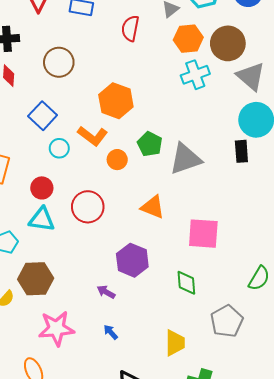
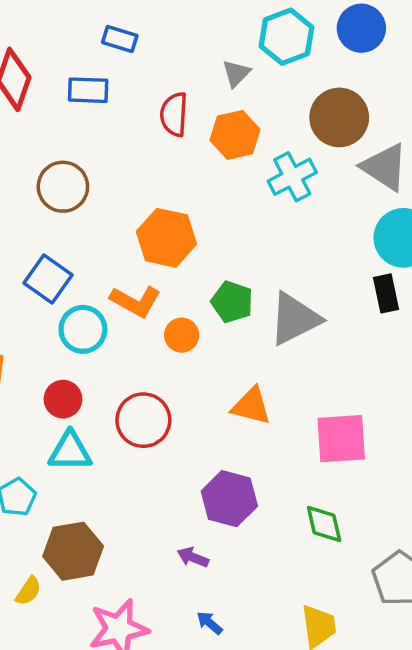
orange hexagon: (188, 39) -> (235, 135), moved
cyan circle: (59, 148) -> (83, 329), size x1.4

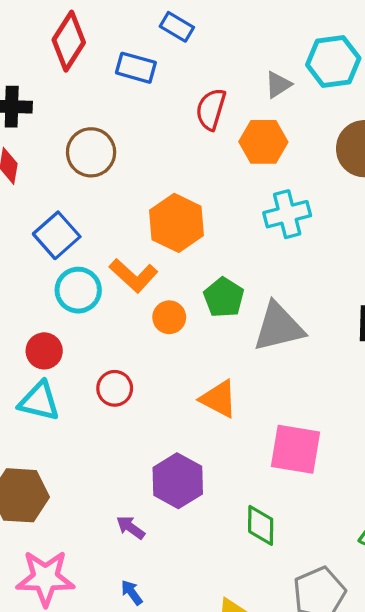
cyan cross: (292, 177) -> (287, 214), moved
red circle: (143, 420) -> (115, 388), size x0.7

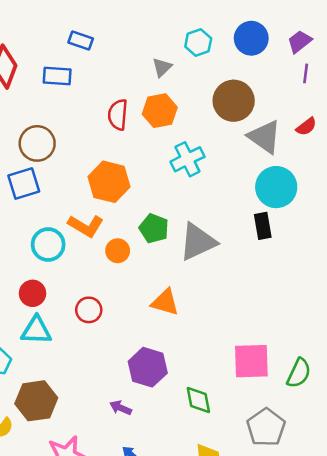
cyan hexagon: (333, 61) -> (198, 43), size x0.7
red semicircle: (211, 109) -> (118, 115), moved
blue square: (57, 235) -> (24, 184), moved, turned 36
pink square: (296, 449) -> (251, 361), moved
green diamond: (261, 525) -> (198, 400), moved

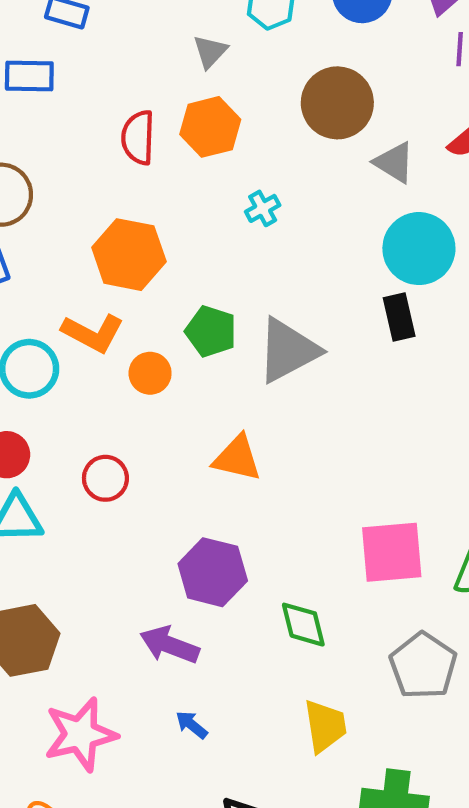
gray triangle: (265, 137) -> (394, 162), size x0.7
cyan cross: (187, 159) -> (263, 208), size x0.6
purple arrow: (121, 408) -> (170, 645), size x1.5

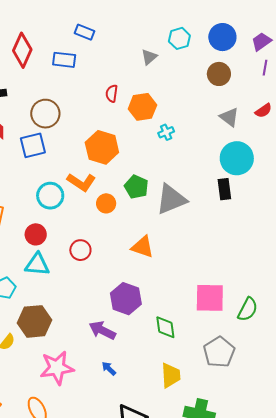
brown circle: (337, 103) -> (219, 74), moved, size x0.7
orange hexagon: (210, 127) -> (142, 107), moved
red semicircle: (138, 138) -> (112, 93), size x0.7

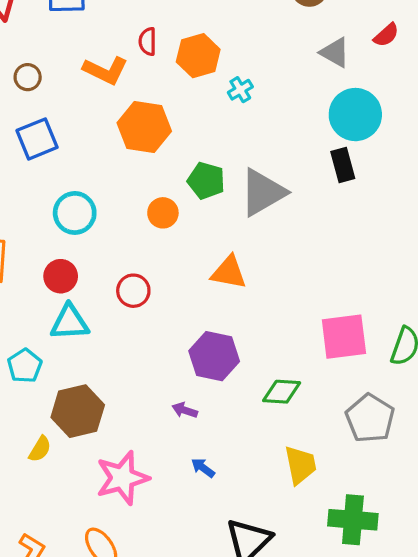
brown circle: (45, 114) -> (28, 77), moved, size x0.6
orange L-shape: (81, 182) -> (106, 70), moved
green diamond: (165, 327) -> (282, 392), turned -70
purple arrow: (102, 330) -> (185, 410), size x0.6

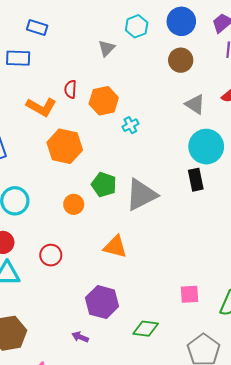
pink square: (344, 337) -> (190, 294), size x0.6

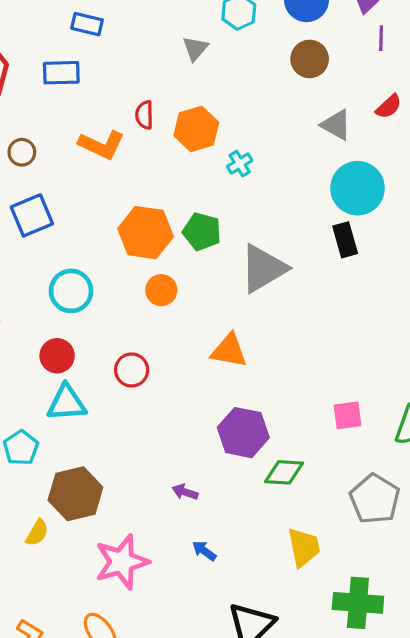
orange hexagon: (65, 146) -> (146, 233), moved
green pentagon: (104, 185) -> (202, 232), moved
purple hexagon: (102, 302) -> (243, 433), moved

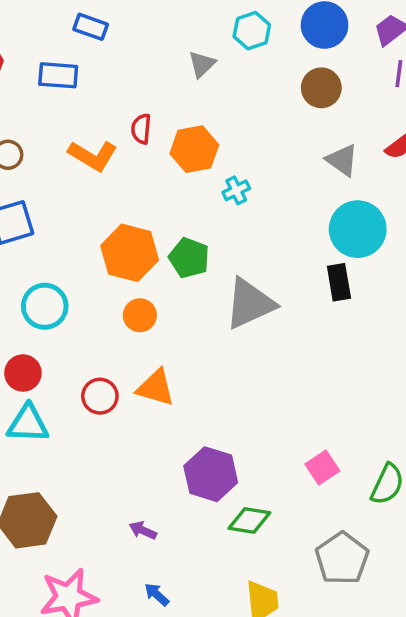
orange triangle: (229, 351) -> (156, 388), moved
pink square: (347, 415) -> (322, 468), turned -32

